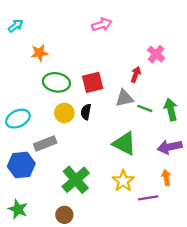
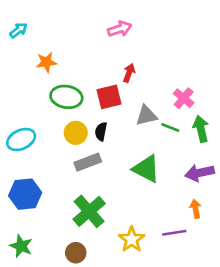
pink cross: (156, 54) -> (184, 98), moved
red arrow: (136, 74) -> (129, 73), moved
gray rectangle: (45, 144) -> (88, 162), moved
yellow star: (123, 181) -> (132, 239), moved

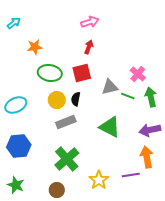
red arrow: (129, 73) -> (89, 47), moved
orange arrow: (196, 209) -> (147, 157), size x1.5

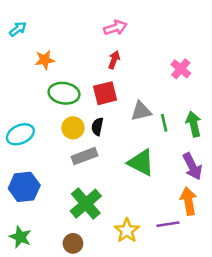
pink cross: (138, 74) -> (181, 69), moved
green line: (128, 96) -> (164, 123), turned 56
purple arrow: (150, 130) -> (192, 166), turned -105

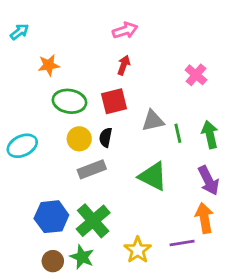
blue hexagon: (24, 187) -> (51, 217), moved
green star: (20, 237) -> (82, 257), moved
brown circle: (73, 243) -> (53, 261), moved

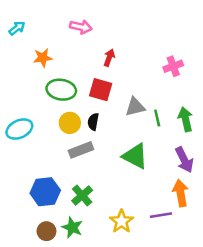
pink arrow: (125, 30) -> (81, 27), moved, turned 30
pink cross: (196, 75) -> (173, 66), turned 30
red square: (114, 101) -> (101, 90), turned 30
green cross: (93, 221) -> (82, 195), size x0.7

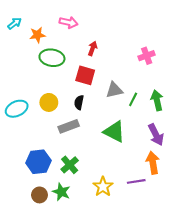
orange star: (43, 58) -> (37, 35), moved
green ellipse: (61, 90) -> (52, 58), moved
green line: (157, 118) -> (133, 99), turned 40
yellow circle: (70, 123) -> (49, 102), moved

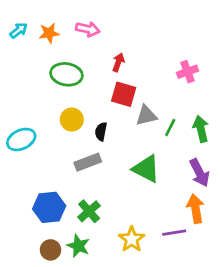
orange star: (37, 35) -> (49, 33), moved
red square: (85, 75) -> (124, 94), moved
yellow circle: (49, 102) -> (72, 120), moved

